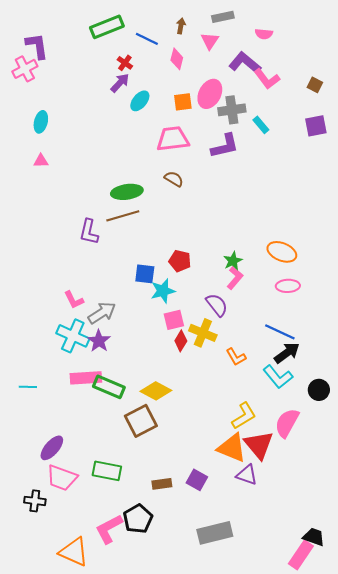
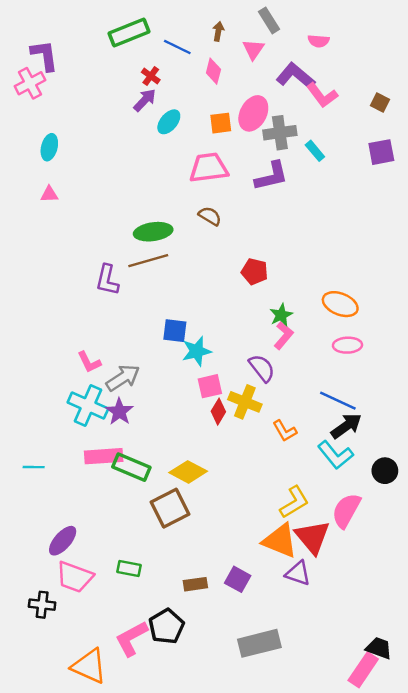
gray rectangle: (223, 17) -> (269, 20), turned 70
red pentagon: (180, 261) -> (255, 272), moved
green rectangle: (107, 471) -> (129, 568), size x0.7

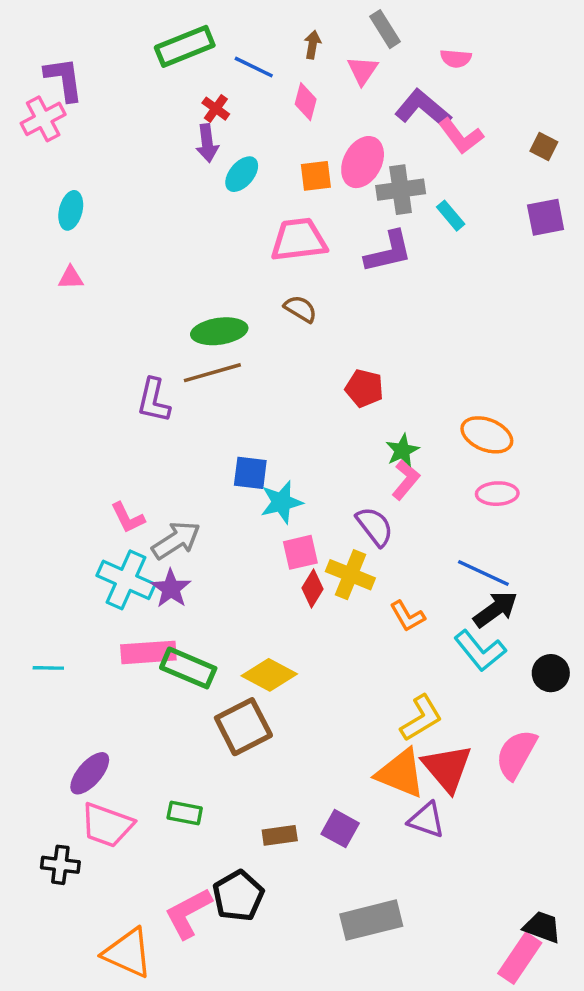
purple arrow: (145, 100) -> (207, 143), turned 130
pink semicircle: (346, 511) -> (516, 754), moved

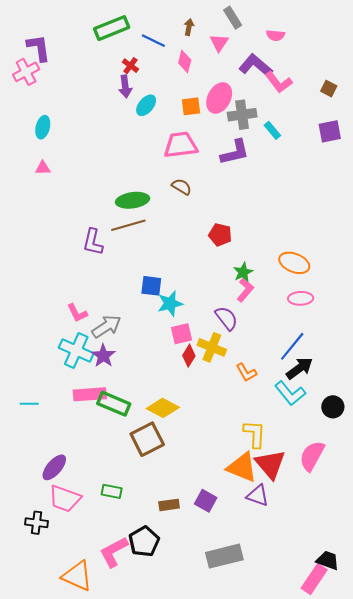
blue line: (483, 573) -> (292, 346), turned -76
yellow L-shape: (421, 718) -> (255, 434), turned -56

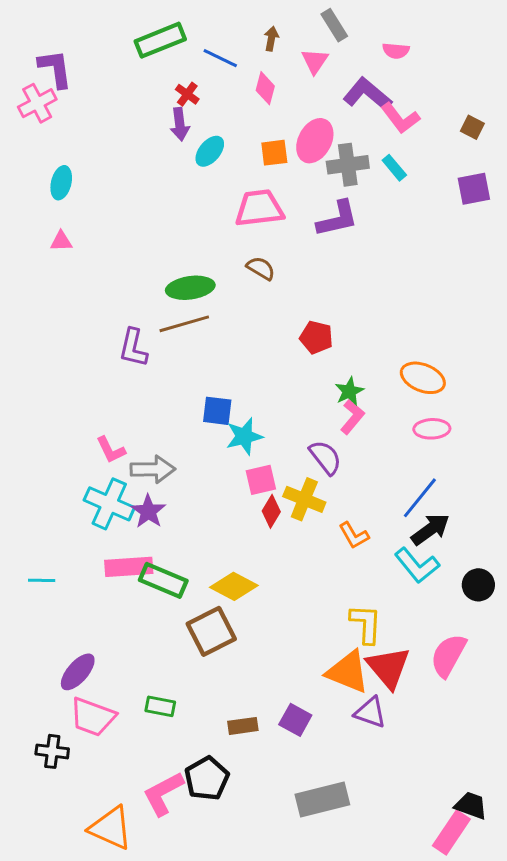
cyan rectangle: (272, 130) -> (394, 168), moved
gray arrow: (106, 327) -> (153, 469), turned 32

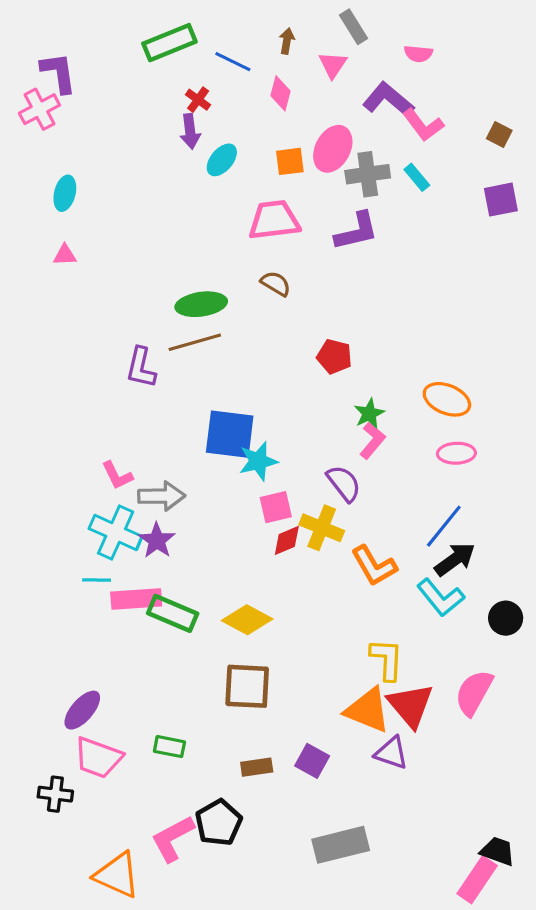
blue square: (217, 411) -> (230, 434), size x1.6
red diamond: (271, 511) -> (287, 540), turned 36
orange L-shape: (354, 535) -> (374, 566), size x1.4
cyan line: (42, 580) -> (97, 580), moved
brown square: (211, 631) -> (247, 686), moved, turned 30

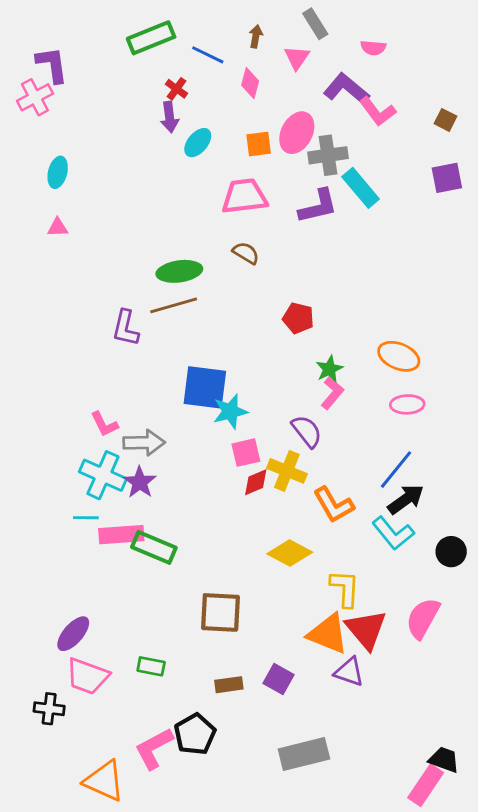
cyan rectangle: (417, 177) -> (361, 188), moved, size x1.6
yellow diamond: (247, 620) -> (290, 553), moved

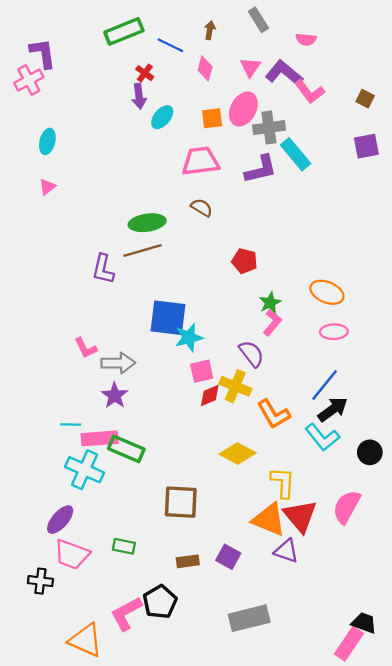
pink triangle: (297, 58) -> (250, 67), moved
pink triangle: (58, 227) -> (47, 187), turned -36
cyan cross: (103, 475) -> (84, 470), moved

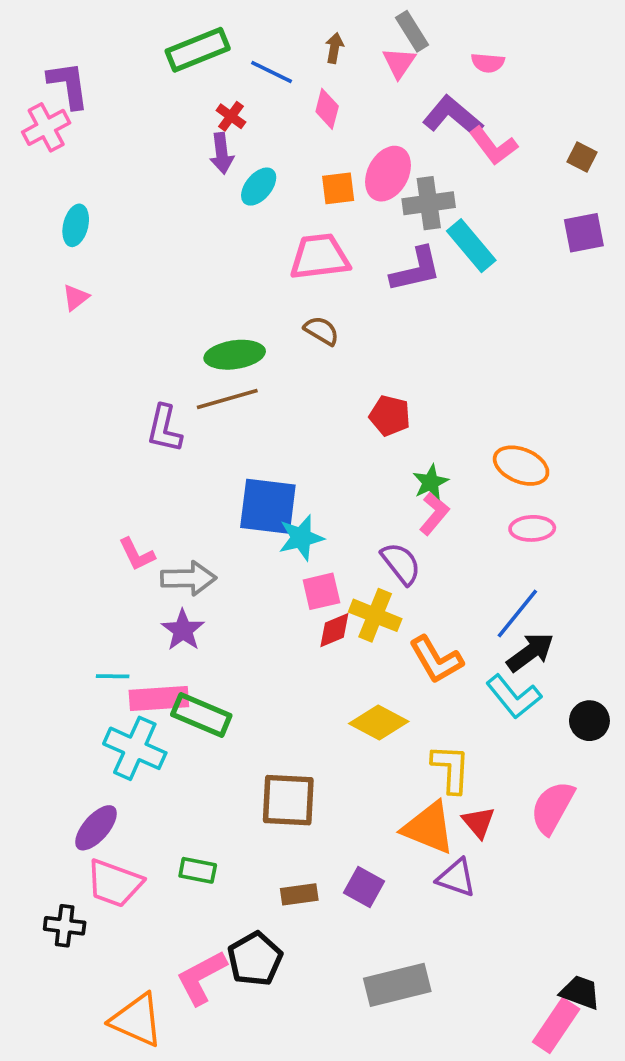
pink triangle: (250, 67) -> (399, 63), moved
red triangle: (300, 516) -> (479, 822), size x0.6

